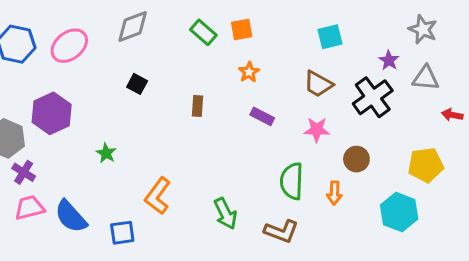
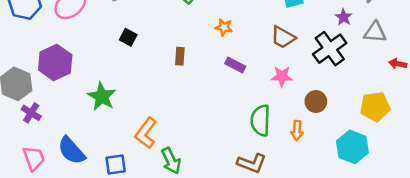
orange star: (249, 72) -> (224, 27), turned -30
green star: (106, 153) -> (102, 96), size x1.6
pink trapezoid: (30, 208) -> (34, 158), moved, turned 84
green arrow: (225, 214) -> (171, 161), moved

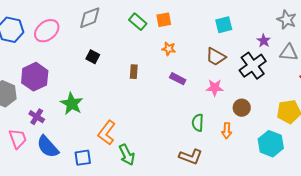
purple cross: (31, 113) -> (37, 117), moved
green semicircle: (260, 120) -> (198, 123), size x0.7
pink trapezoid: (34, 158) -> (18, 139), moved

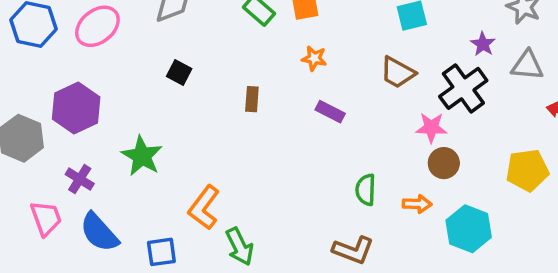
pink star: (215, 88) -> (431, 128), moved
orange arrow: (227, 131) -> (417, 204), turned -91
cyan hexagon: (271, 144) -> (469, 229), moved

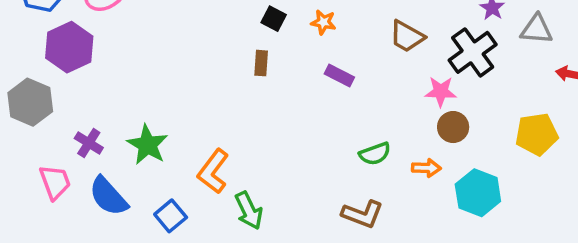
black square: (179, 72) -> (274, 19), moved
purple hexagon: (76, 108) -> (69, 47), moved
green star: (142, 156) -> (147, 145), moved
green semicircle: (366, 190) -> (375, 154), turned -112
blue square: (161, 252) -> (171, 216), turned -32

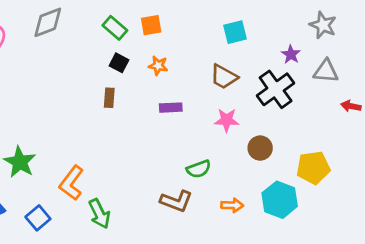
purple rectangle: (339, 75) -> (171, 108), turned -30
pink star: (441, 91) -> (227, 120), moved
yellow pentagon: (537, 134) -> (313, 168), moved
orange arrow: (426, 168) -> (232, 205), moved
brown L-shape: (362, 214) -> (176, 201), moved

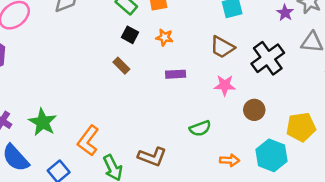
purple star: (291, 54) -> (285, 13), moved
brown rectangle: (109, 98) -> (121, 66), turned -49
brown L-shape: (176, 201) -> (152, 157), moved

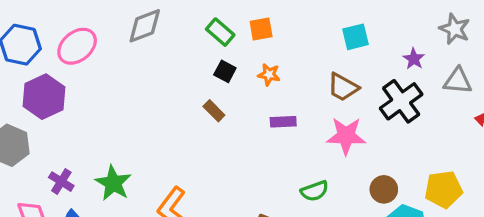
purple star: (285, 13) -> (414, 59), moved
pink star: (225, 85) -> (346, 136), size x1.4
brown circle: (254, 110) -> (384, 189), moved

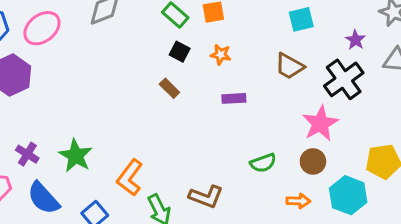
pink star: (346, 136) -> (320, 123), moved, turned -30
brown circle: (384, 189) -> (313, 161), moved

